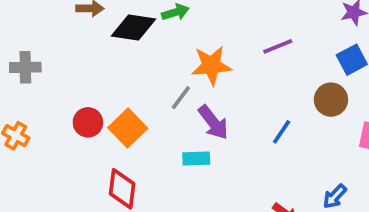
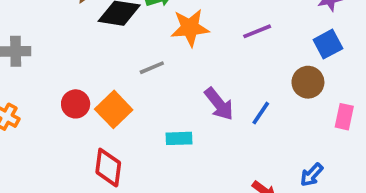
orange star: (211, 65) -> (190, 28), moved
gray line: (181, 98) -> (152, 68), moved, turned 30
purple arrow: (213, 122) -> (219, 104), moved

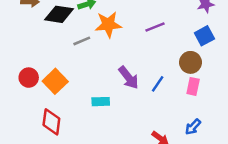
gray line: (152, 68) -> (82, 41), moved
pink rectangle: (344, 117) -> (193, 86), moved

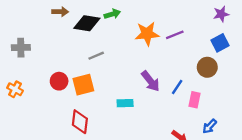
orange star: (108, 24) -> (147, 34), moved
gray line: (82, 41) -> (96, 56), moved
orange square: (55, 81) -> (83, 85), turned 30
pink rectangle: (193, 86) -> (195, 100), moved

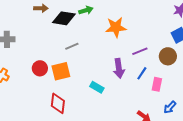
purple line: (175, 35) -> (140, 51), moved
purple arrow: (151, 81) -> (119, 68), turned 30
cyan rectangle: (125, 103) -> (97, 87), turned 32

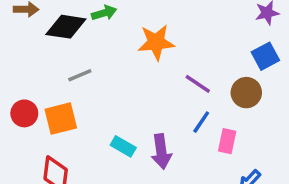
purple line: (140, 51) -> (198, 84), turned 56
purple arrow: (119, 68) -> (161, 152), moved

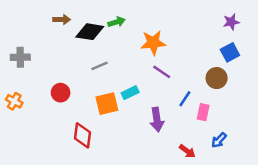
purple line: (198, 84) -> (162, 72), moved
orange square: (61, 119) -> (107, 104), moved
cyan rectangle: (123, 146) -> (130, 93), moved, turned -56

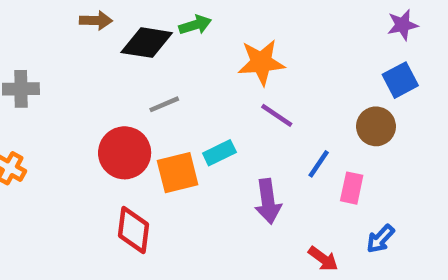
red circle: (61, 93) -> (125, 153), moved, size x1.5

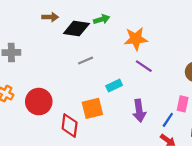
red circle: (125, 153) -> (39, 102), moved
blue line: (319, 164) -> (168, 120), moved
orange square: (178, 173) -> (92, 108), moved

